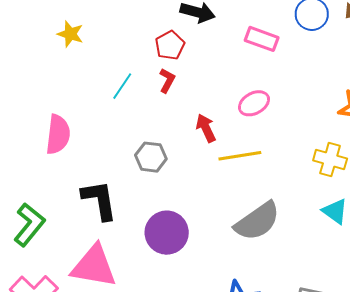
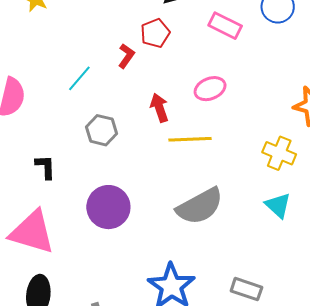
red pentagon: (170, 45) -> (155, 33), moved
cyan line: (122, 86) -> (79, 78), moved
black L-shape: (99, 200) -> (45, 167), size x0.6

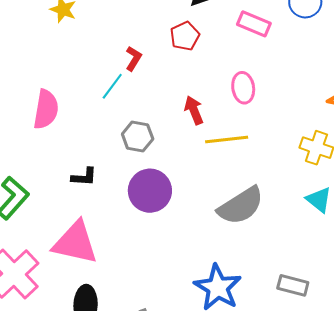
red L-shape: (126, 56) -> (134, 58), moved
pink ellipse: (210, 89) -> (243, 88), turned -72
black L-shape: (45, 167) -> (84, 177), turned 100
purple circle: (108, 207) -> (150, 191), moved

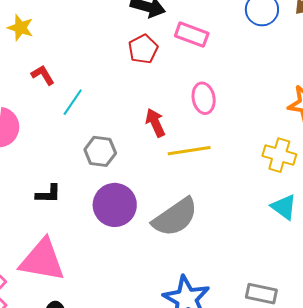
pink rectangle: (254, 24) -> (192, 35), moved
red L-shape: (134, 58) -> (43, 75), moved, turned -60
gray semicircle: (241, 206) -> (175, 217), moved

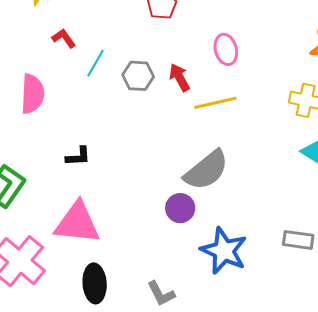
gray hexagon: (100, 151) -> (138, 76), moved
purple circle: (115, 205) -> (180, 208), moved, size x0.7

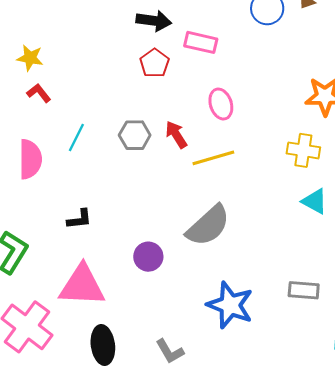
red L-shape: (64, 38) -> (39, 93), moved
cyan line: (96, 63) -> (76, 138), moved
purple circle: (180, 208) -> (148, 257), moved

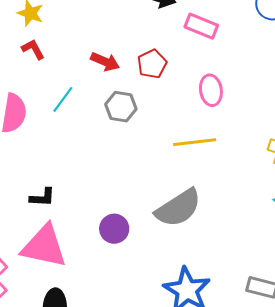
red pentagon: (154, 63) -> (152, 64), moved
red arrow: (176, 135) -> (105, 62), moved, turned 136
black L-shape: (79, 219) -> (42, 197), moved

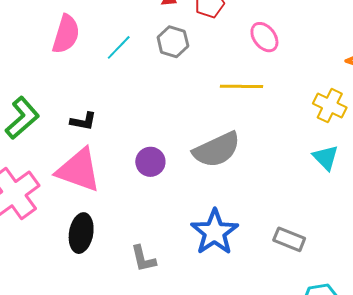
pink ellipse: (211, 90) -> (264, 37), turned -36
cyan line: (63, 99) -> (119, 47), moved

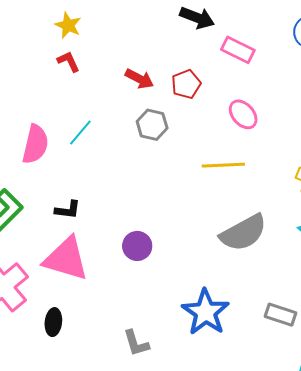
pink semicircle: (66, 34) -> (35, 144), moved
cyan line: (119, 47) -> (80, 133), moved
gray semicircle: (217, 150) -> (243, 233), moved
black ellipse: (81, 233) -> (53, 322), moved, size x0.7

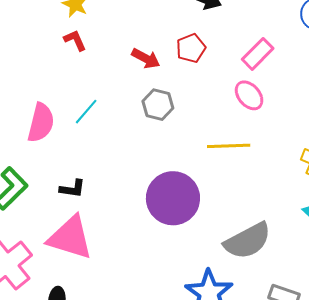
pink rectangle: (238, 50) -> (258, 54), moved, turned -72
red pentagon: (186, 84) -> (191, 48), moved
gray semicircle: (243, 233) -> (248, 241), moved
purple circle: (137, 246) -> (173, 198), moved, size x1.8

